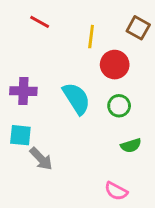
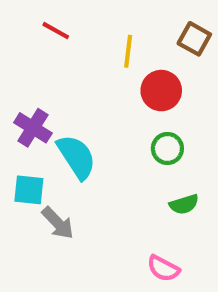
purple cross: (23, 91) -> (33, 128), turned 30
cyan semicircle: (76, 98) -> (76, 157), moved

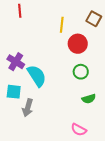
red line: (56, 31) -> (20, 11), moved, turned 56
gray arrow: (58, 223) -> (28, 108), turned 60

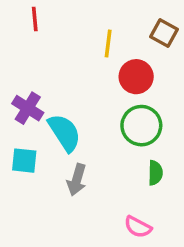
green circle: (81, 72) -> (141, 126), size x1.5
green semicircle: (89, 99) -> (155, 173), turned -72
gray arrow: (28, 108) -> (77, 180), moved

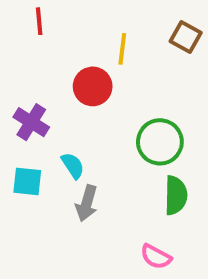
red circle: (136, 77) -> (93, 86), moved
cyan semicircle: (64, 133) -> (73, 166), moved, size x0.6
green semicircle: (155, 173) -> (176, 195), size x1.4

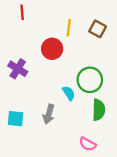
brown square: (186, 37) -> (98, 29), moved
cyan semicircle: (73, 166) -> (69, 93), moved
cyan square: (27, 181) -> (16, 119), moved

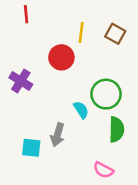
cyan square: (16, 119) -> (31, 148), moved

